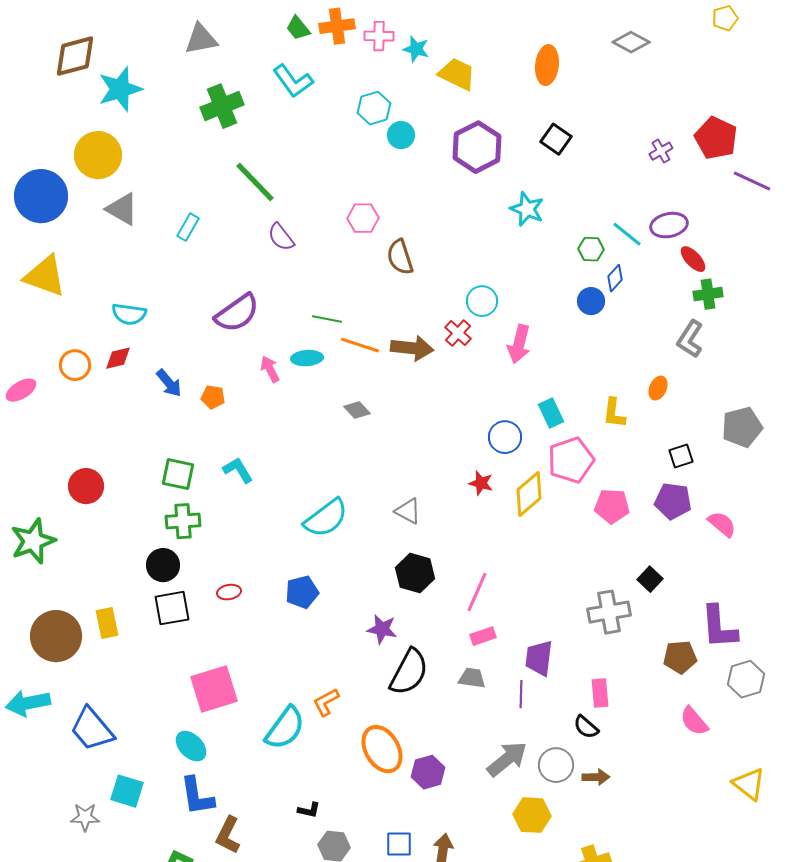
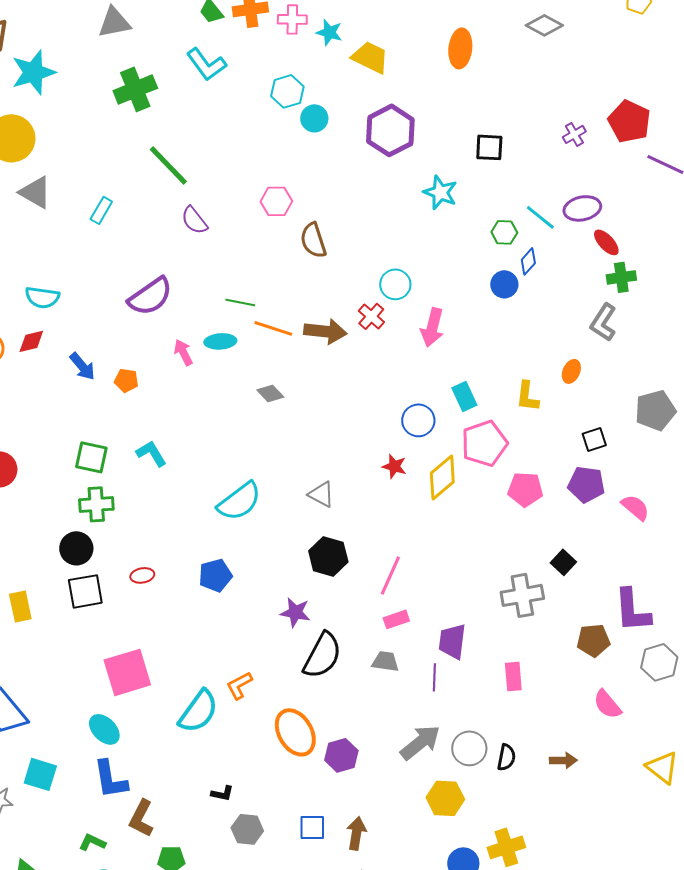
black square: (556, 139) -> (489, 147), moved, turned -32
black semicircle: (586, 727) -> (506, 757), moved, turned -120
brown arrow: (596, 777) -> (563, 760), moved

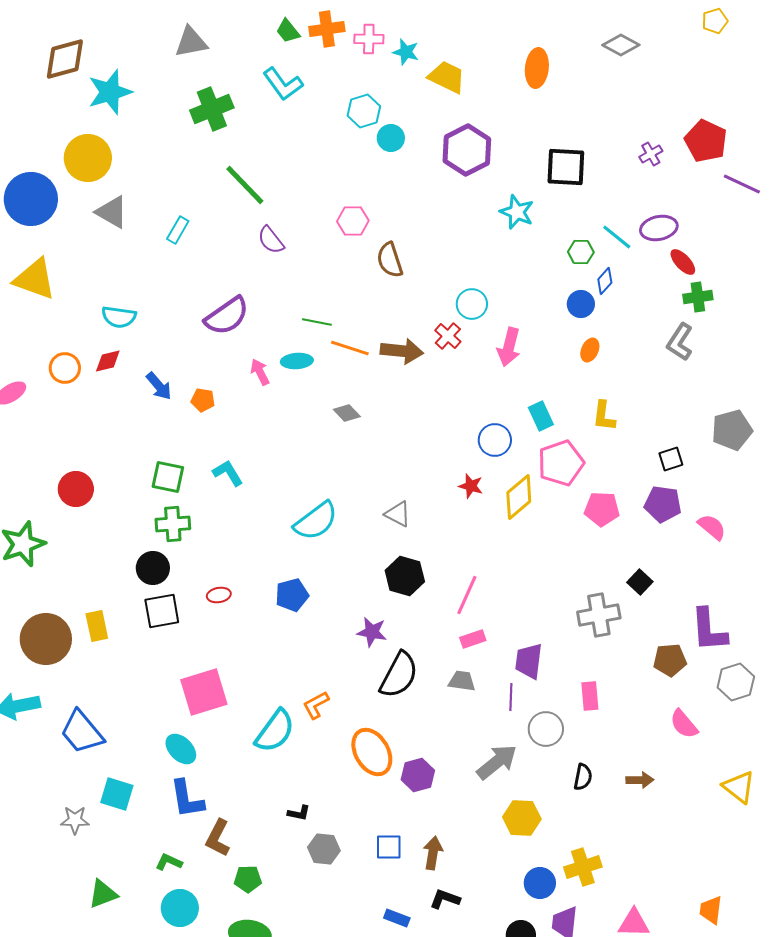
black square: (489, 147) -> (566, 167), size x1.4
orange ellipse: (571, 371) -> (590, 350), moved
gray circle: (469, 748) -> (546, 729), moved

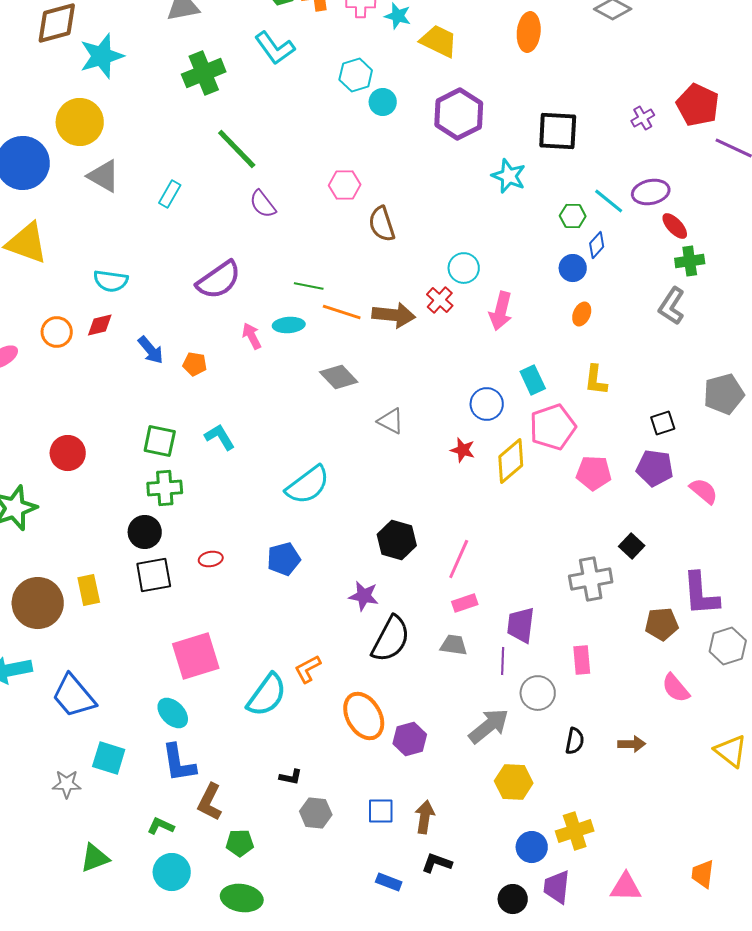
gray diamond: (347, 413) -> (339, 377), size x1.4
gray triangle: (398, 514) -> (391, 421), moved

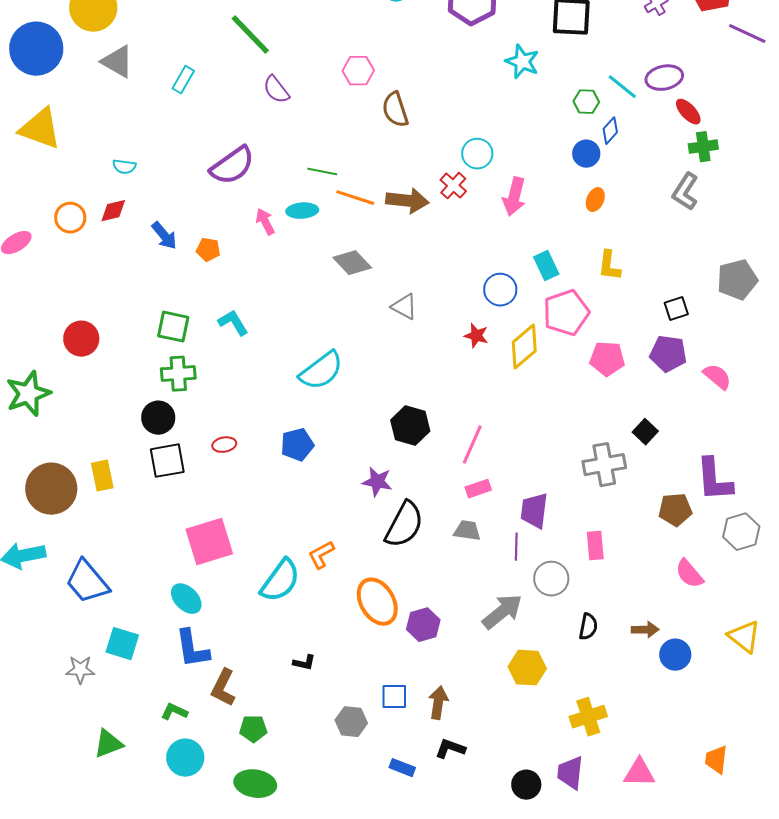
cyan semicircle: (111, 281) -> (124, 167), size x0.7
gray hexagon: (316, 813) -> (351, 722), moved
blue circle: (532, 847) -> (675, 655), moved

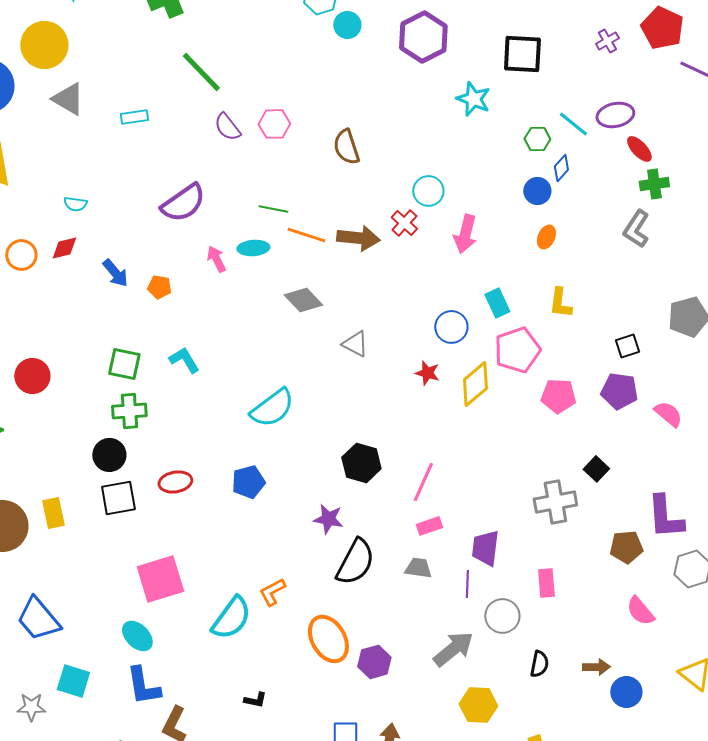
pink hexagon: (358, 71) -> (274, 124), moved
cyan rectangle: (183, 80) -> (134, 117), turned 52
red ellipse: (224, 445) -> (175, 482), size x1.4

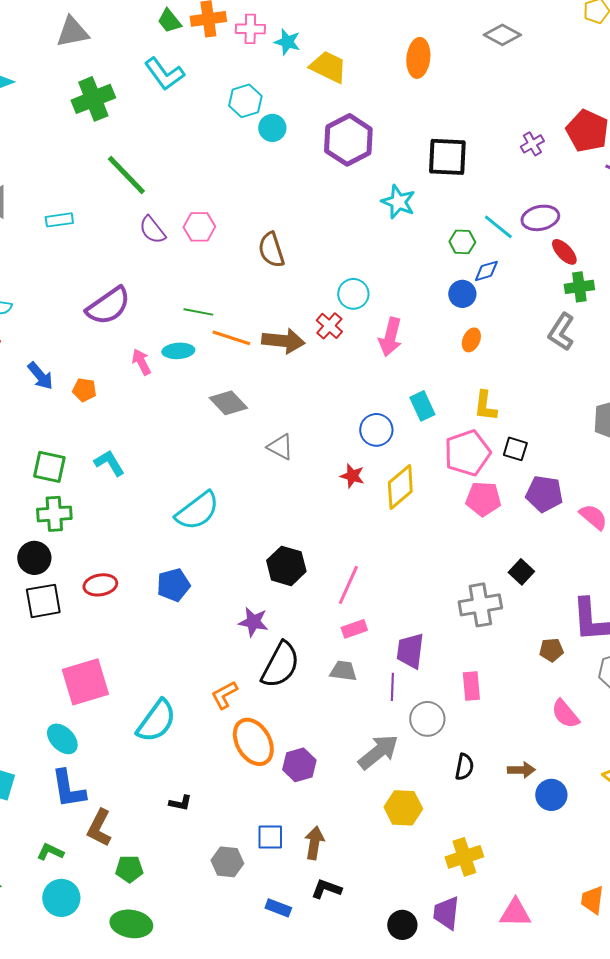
blue diamond: (561, 168) -> (486, 271), turned 32
black square: (627, 346) -> (515, 449), moved, turned 35
pink pentagon: (517, 350) -> (467, 453), moved
brown pentagon: (626, 547) -> (551, 650), size x0.7
orange L-shape: (272, 592) -> (224, 695), moved

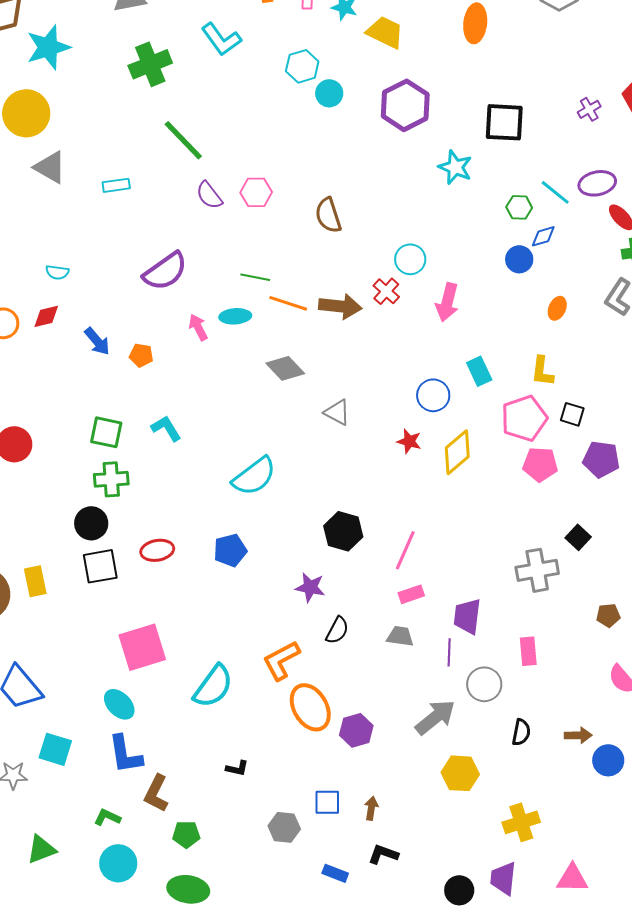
orange ellipse: (471, 340) -> (557, 308), moved
black semicircle: (280, 665) -> (337, 630), size x0.6
orange L-shape: (224, 695) -> (281, 660), size x1.4
brown arrow: (314, 843) -> (371, 808), size x0.7

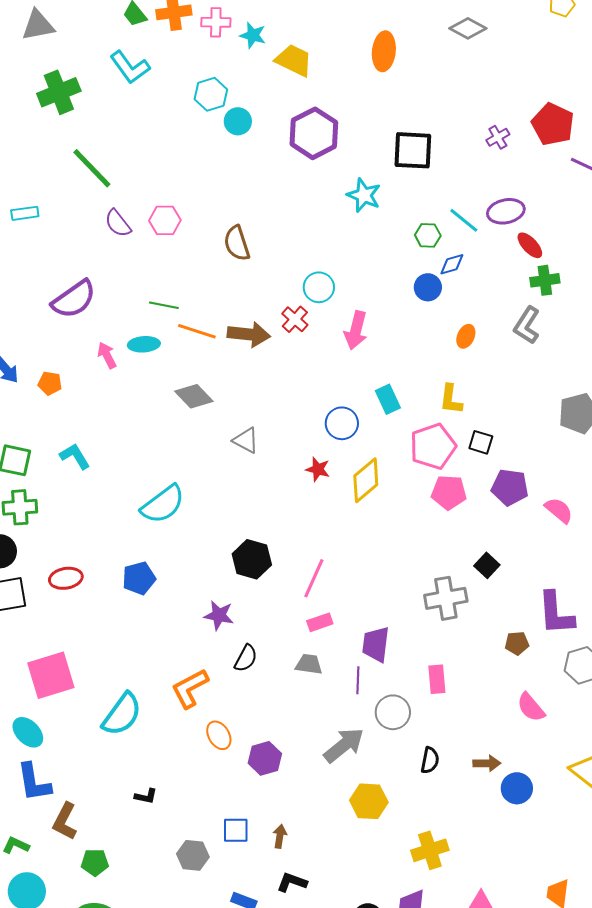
orange ellipse: (310, 707) -> (219, 735), size x0.6

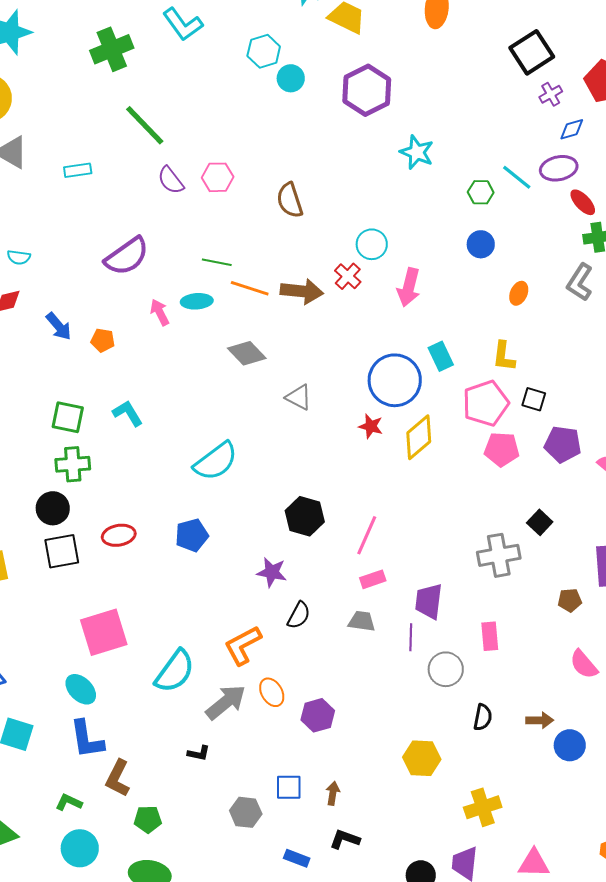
black square: (413, 150) -> (532, 52), moved, turned -36
blue diamond: (452, 264) -> (572, 129), moved
blue circle: (342, 423) -> (395, 380), size x1.6
gray arrow: (344, 745) -> (226, 702), moved

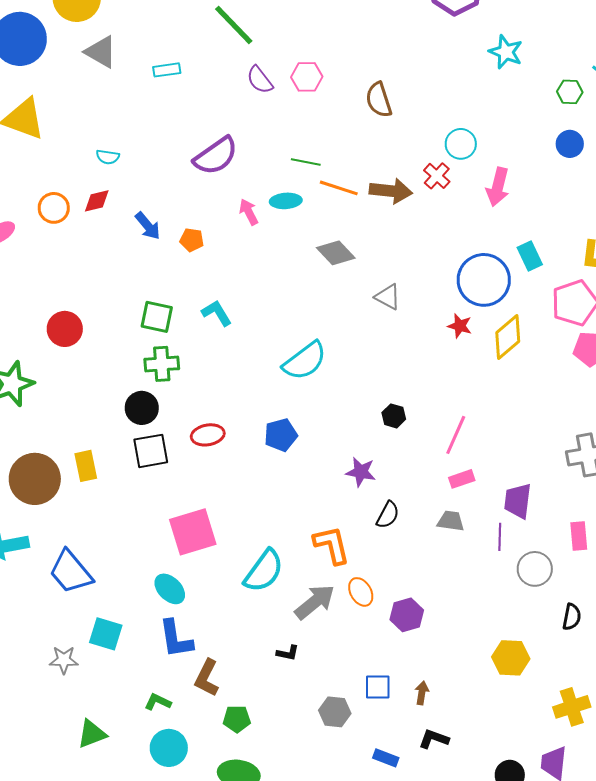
black hexagon: (305, 516) -> (394, 416), size x0.6
orange L-shape: (243, 645) -> (332, 545), turned 105

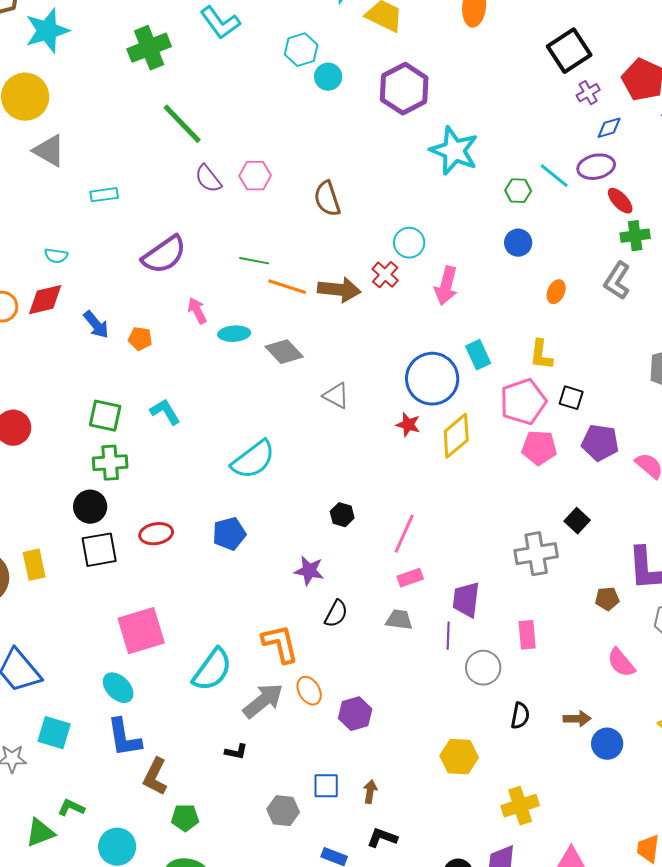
cyan star: (506, 52) -> (454, 151), size x1.4
cyan rectangle: (167, 70) -> (104, 195), moved
red diamond: (97, 201) -> (45, 300), size x1.4
cyan ellipse: (286, 201) -> (234, 334), moved
green L-shape: (158, 702) -> (71, 808), moved

